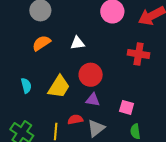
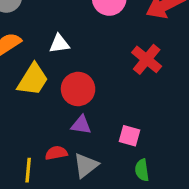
red cross: (139, 54) -> (147, 59), turned 30
yellow trapezoid: (59, 87) -> (33, 80), moved

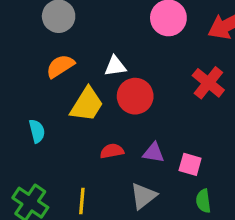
red circle: (78, 89) -> (135, 96), moved
purple triangle: (81, 125) -> (153, 153), moved
red semicircle: (56, 153) -> (112, 151), moved

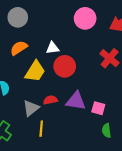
purple triangle: (153, 153) -> (76, 101), size x1.5
gray triangle: (143, 196) -> (31, 108), moved
yellow line: (82, 201) -> (41, 129), moved

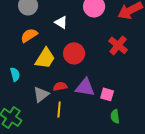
white triangle: (52, 48) -> (61, 22), moved, turned 40
yellow line: (41, 129) -> (59, 109), moved

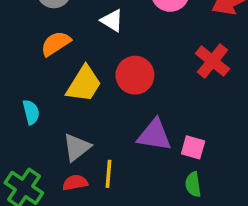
red semicircle: (60, 86) -> (75, 183), moved
green semicircle: (115, 116) -> (193, 184), moved

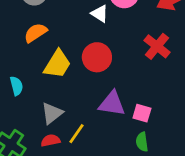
white triangle: (112, 21) -> (100, 14), moved
yellow line: (109, 174) -> (76, 134), turned 30

